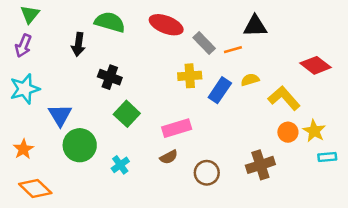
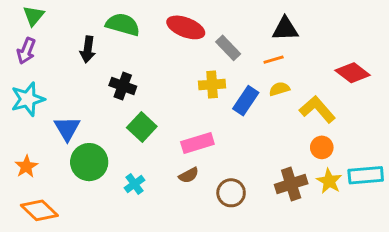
orange line: (233, 50) -> (274, 60), moved
yellow star: (314, 131) -> (329, 181), moved
cyan rectangle: (327, 157) -> (366, 175), size x1.6

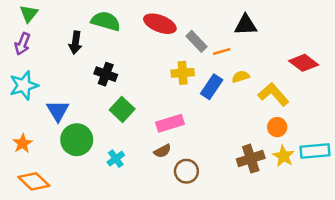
orange line: (274, 60) -> (222, 51), moved
brown circle: (231, 193) -> (186, 171), moved

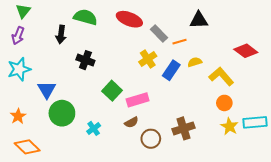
yellow cross: (183, 73) -> (148, 59), turned -30
green square: (122, 109) -> (112, 91), moved
brown cross: (251, 159) -> (184, 128), moved

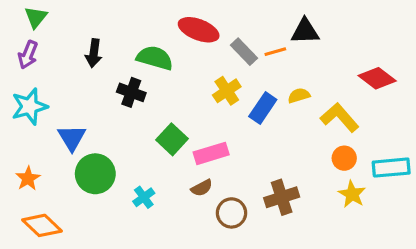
green semicircle: (85, 17) -> (155, 58), moved
orange line: (179, 42) -> (275, 52), moved
cyan rectangle: (255, 122) -> (391, 168), moved

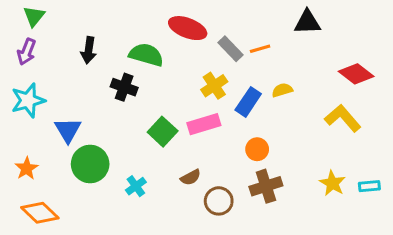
black triangle: (305, 31) -> (307, 22), moved
yellow L-shape: (340, 117) -> (343, 118), moved
pink rectangle: (211, 153) -> (204, 124), moved
orange circle: (344, 158) -> (257, 149), moved
cyan rectangle: (391, 168) -> (369, 186), moved, size x0.6

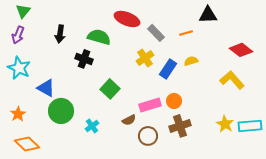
orange line: (260, 49) -> (186, 33), moved
cyan star: (28, 100) -> (19, 68), turned -30
pink rectangle: (204, 124) -> (150, 105), moved
blue triangle: (68, 130) -> (46, 88), turned -30
cyan rectangle: (369, 186) -> (250, 126), size x1.6

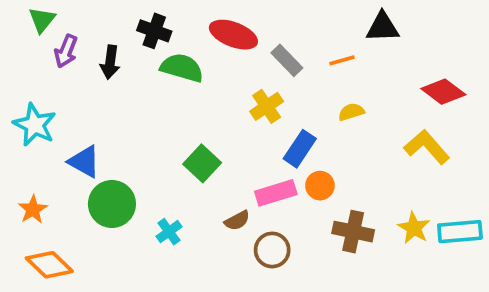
purple arrow: (18, 35) -> (66, 51), moved
black cross: (84, 59) -> (154, 31), moved
blue rectangle: (168, 69) -> (300, 149), moved
brown cross: (180, 126) -> (353, 232), moved, turned 30

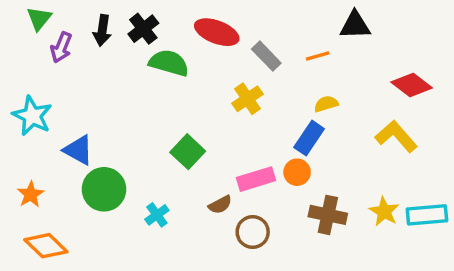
black cross: (154, 31) -> (143, 29), turned 32
black arrow: (110, 62) -> (102, 30), moved
blue rectangle: (300, 149) -> (309, 138), moved

